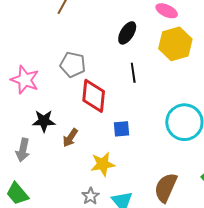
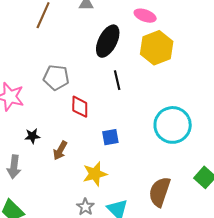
black ellipse: (127, 33) -> (108, 41), size x1.4
red diamond: (94, 96) -> (80, 107), size x0.7
black star: (44, 121) -> (32, 136), size x0.7

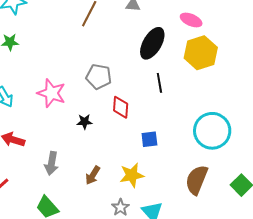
black star: (32, 136) -> (85, 122), moved
brown arrow: (60, 150) -> (93, 175), moved
brown semicircle: (160, 192) -> (197, 180), moved

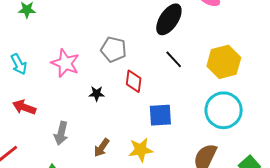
yellow hexagon: (201, 53) -> (224, 62), moved
black line: (159, 83) -> (174, 59), turned -36
blue square: (149, 139) -> (160, 115), size x1.4

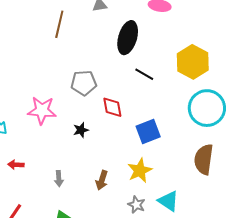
red arrow: (24, 107) -> (16, 165), size x0.7
gray arrow: (61, 133) -> (59, 179), size x0.7

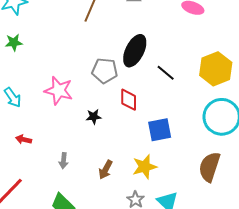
black ellipse: (128, 38) -> (135, 51), moved

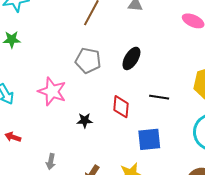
black ellipse: (135, 51) -> (131, 58), size x0.7
gray pentagon: (105, 71) -> (88, 61), moved
black line: (166, 73) -> (159, 97), moved, turned -36

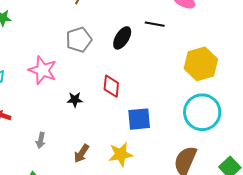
gray pentagon: (88, 61) -> (79, 40), turned -30
black line: (159, 97) -> (155, 24), moved

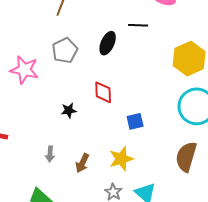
pink star: (43, 70) -> (24, 70), moved
blue square: (139, 119) -> (135, 121), size x0.7
gray arrow: (41, 140) -> (50, 154), moved

